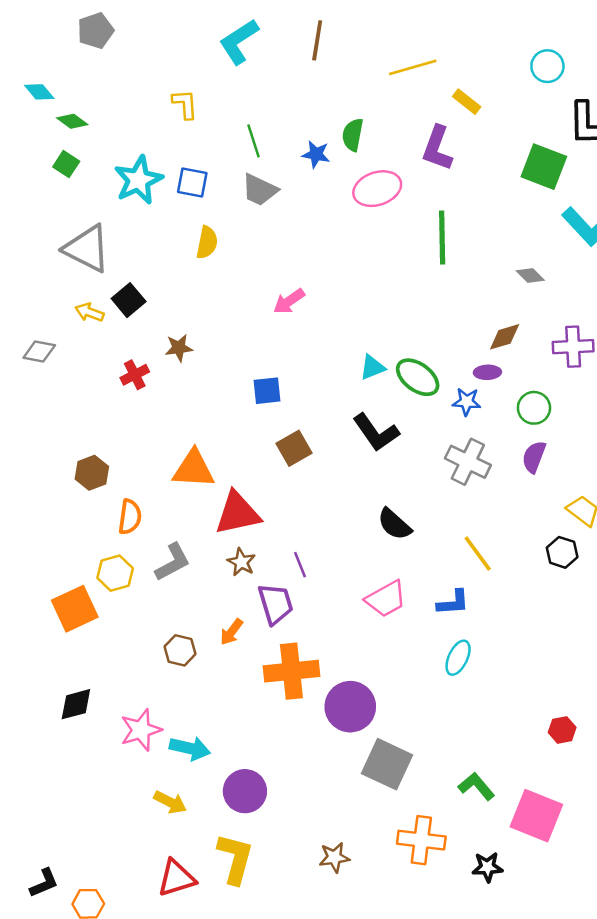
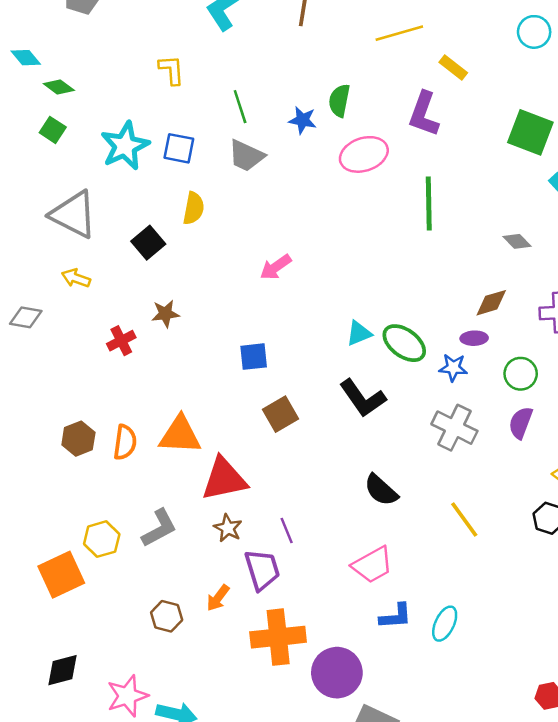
black square: (129, 300) -> (148, 243), moved
orange semicircle: (130, 517) -> (125, 442), moved
blue L-shape: (453, 603) -> (396, 616), moved

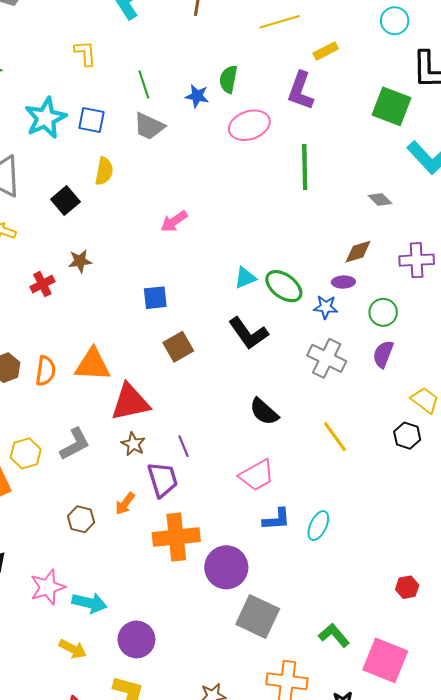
yellow rectangle: (453, 67) -> (326, 51), turned -65

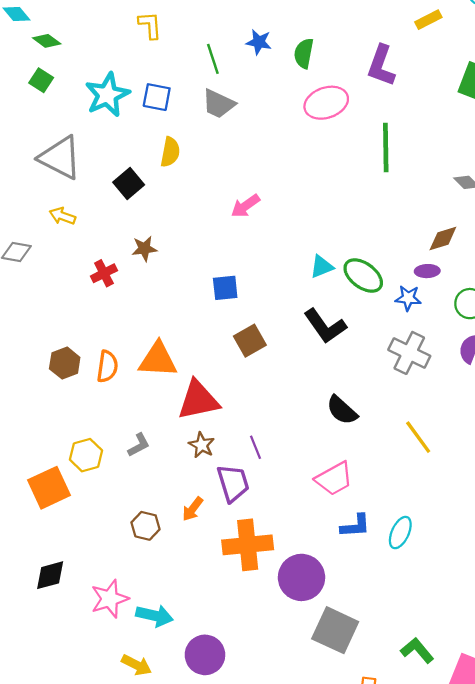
yellow rectangle: (326, 51) -> (428, 20), moved
blue star: (197, 96) -> (259, 42), moved
gray L-shape: (75, 444) -> (139, 445), size x0.7

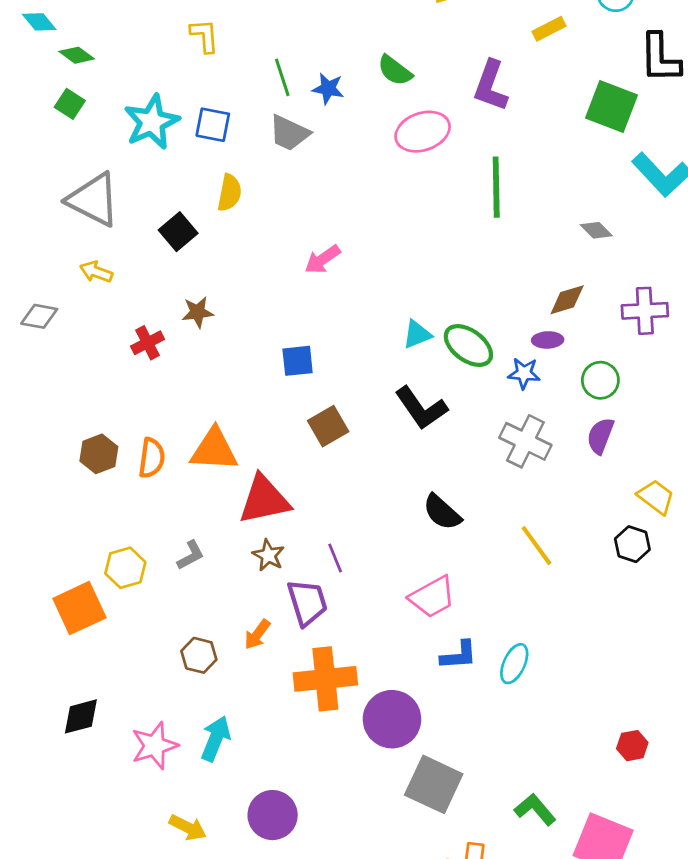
blue star: (259, 42) -> (328, 89), moved
green semicircle: (304, 53) -> (395, 70), turned -64
cyan arrow: (154, 616) -> (216, 739), moved, turned -81

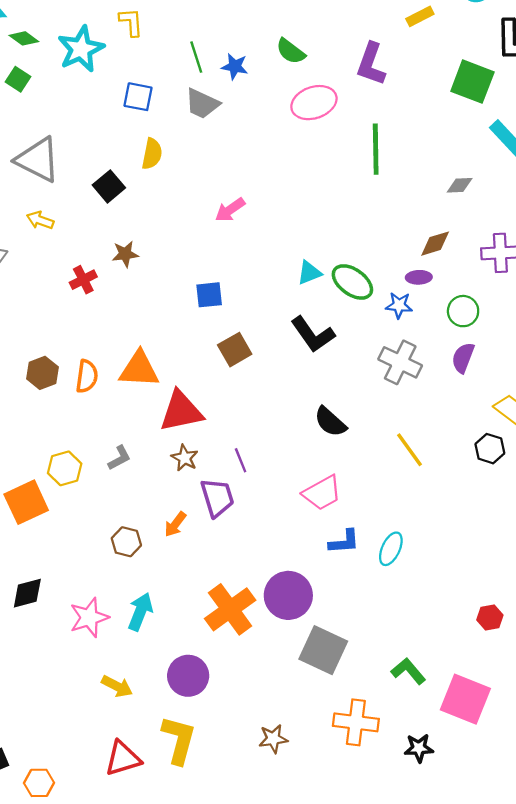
cyan star: (152, 122) -> (81, 49), moved
gray diamond: (596, 230) -> (460, 185), turned -48
orange cross: (325, 679) -> (230, 609), moved, turned -30

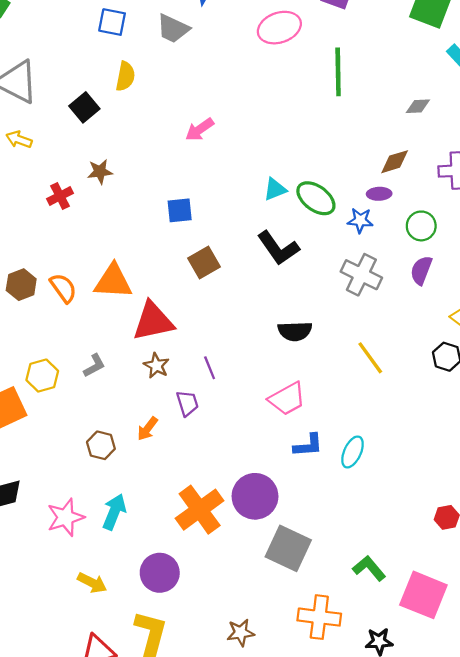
orange semicircle: (87, 376) -> (63, 288), turned -44
black semicircle: (330, 422) -> (295, 331), turned -44
purple trapezoid: (217, 498) -> (187, 403), size x0.7

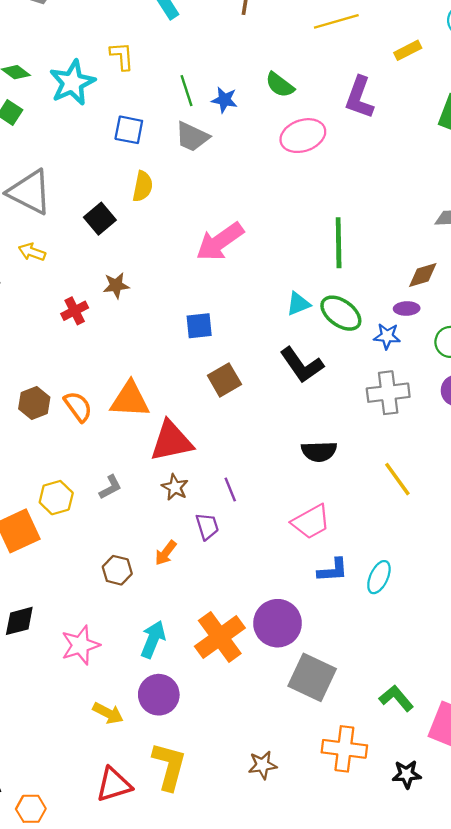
green line: (338, 72) -> (339, 243), moved
pink arrow: (200, 130) -> (220, 242), size x1.6
gray cross: (361, 275) -> (388, 393), turned -33
cyan arrow: (114, 512) -> (153, 639), moved
purple circle: (160, 573) -> (159, 695), moved

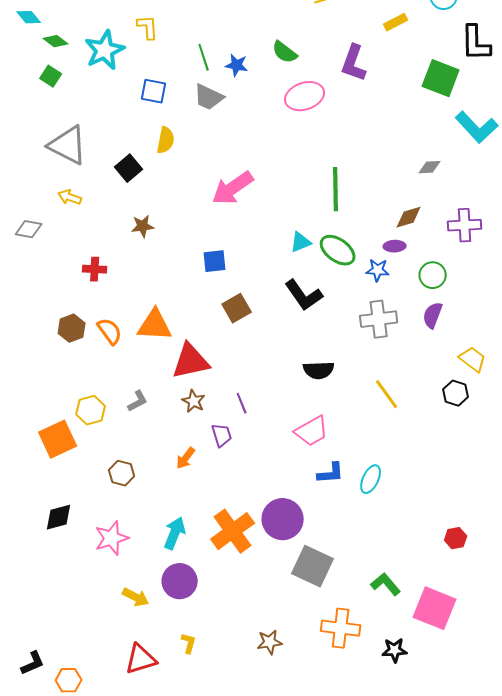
red cross: (75, 311) -> (95, 269), moved, turned 30
brown hexagon: (117, 570) -> (122, 473), moved
yellow L-shape: (169, 766) -> (189, 643), size x0.5

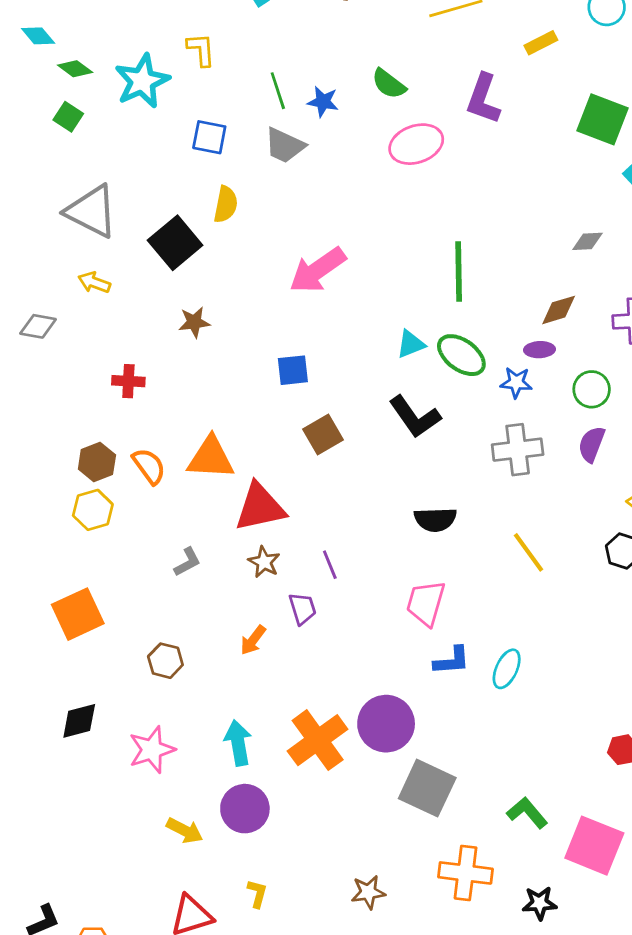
black square: (129, 168) -> (175, 243), size x1.4
yellow hexagon: (91, 410) -> (93, 510), moved
pink trapezoid: (312, 431) -> (426, 603), turned 135
cyan arrow: (175, 533) -> (238, 743), turned -32

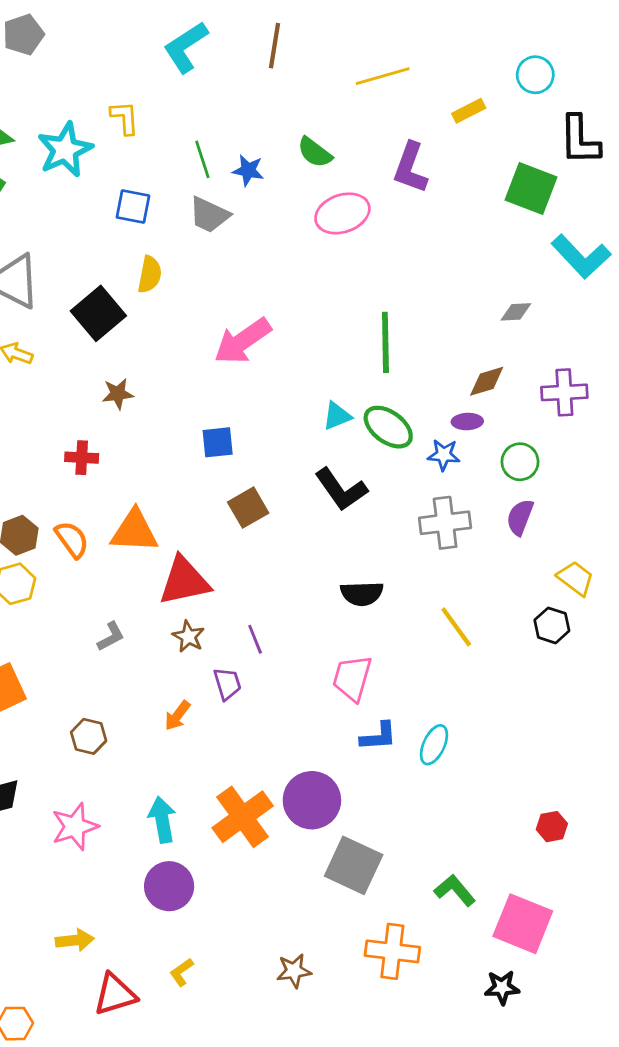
red cross: (128, 381) -> (82, 458), moved
yellow arrow: (185, 831) -> (75, 940), moved, turned -33
yellow L-shape: (257, 894) -> (182, 972), turned -140
black star: (539, 903) -> (502, 987), moved

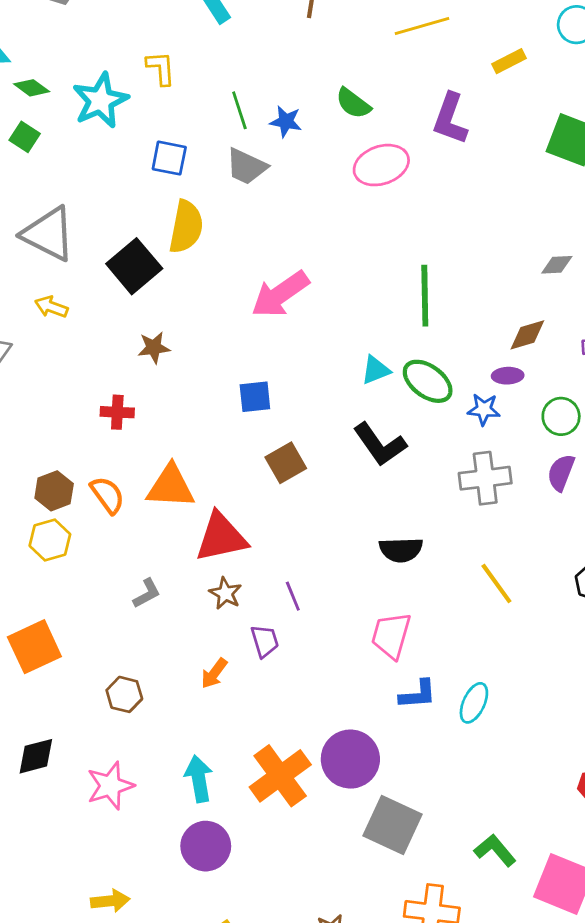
yellow semicircle: (150, 274) -> (186, 227), size x1.4

